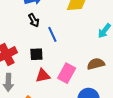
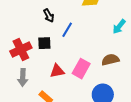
blue line: (52, 34) -> (67, 30), turned 56
black square: (36, 54) -> (44, 43), moved

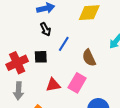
brown semicircle: (110, 60) -> (89, 58), moved, turned -102

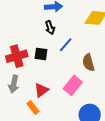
red triangle: (53, 85) -> (41, 90), moved, turned -35

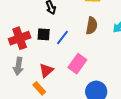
blue line: (66, 45) -> (63, 37), moved
brown semicircle: (88, 63) -> (92, 26), moved, turned -150

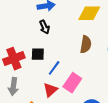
blue line: (63, 37) -> (54, 68), moved
red triangle: (46, 70) -> (50, 90), moved

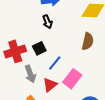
black square: (38, 54) -> (39, 48), turned -32
gray arrow: (13, 87) -> (30, 74), moved, turned -30

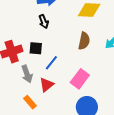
black square: (39, 48) -> (36, 48), turned 32
pink rectangle: (72, 79) -> (80, 79), moved

